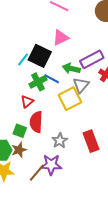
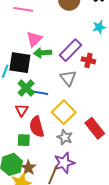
green arrow: (71, 69) -> (43, 53), moved
blue line: (52, 79) -> (40, 93), moved
yellow square: (70, 99) -> (64, 112), moved
brown star: (19, 150) -> (28, 168), moved

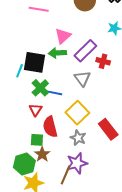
pink triangle: (34, 39) -> (63, 36), moved
brown star: (28, 168) -> (42, 154), moved

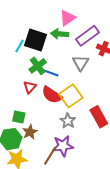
red semicircle: (50, 127) -> (52, 95), moved, turned -50
green square: (37, 140) -> (19, 117), moved

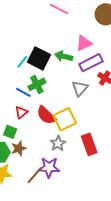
pink triangle: (67, 18) -> (84, 43), moved
blue line: (51, 73) -> (23, 92), moved
red triangle: (30, 87) -> (21, 112), moved

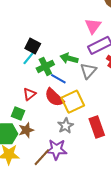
pink triangle: (84, 43) -> (93, 26), turned -30
green arrow: (64, 56) -> (69, 58), moved
black square: (39, 58) -> (33, 46), moved, size x0.7
cyan line: (22, 62) -> (28, 58), moved
blue line: (23, 92) -> (58, 79), moved

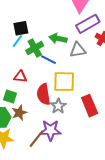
black square: (33, 46) -> (21, 28), turned -35
gray triangle: (88, 71) -> (78, 50), turned 42
red triangle: (29, 94) -> (20, 77), turned 48
red semicircle: (54, 97) -> (44, 94), moved, turned 40
yellow square: (73, 102) -> (64, 82), turned 30

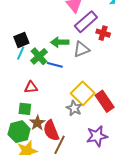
yellow square: (64, 82) -> (83, 93), moved, turned -35
red semicircle: (44, 94) -> (51, 131), moved
purple star: (51, 130) -> (97, 136), moved

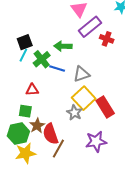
gray triangle: (82, 49) -> (81, 74), moved

